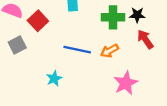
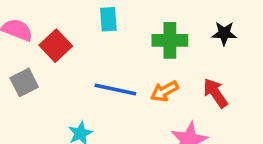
black star: (137, 15) -> (224, 33), moved
red arrow: (145, 39) -> (215, 93), moved

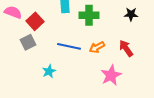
green cross: (170, 40) -> (89, 15), moved
gray square: (24, 82) -> (28, 42), moved

